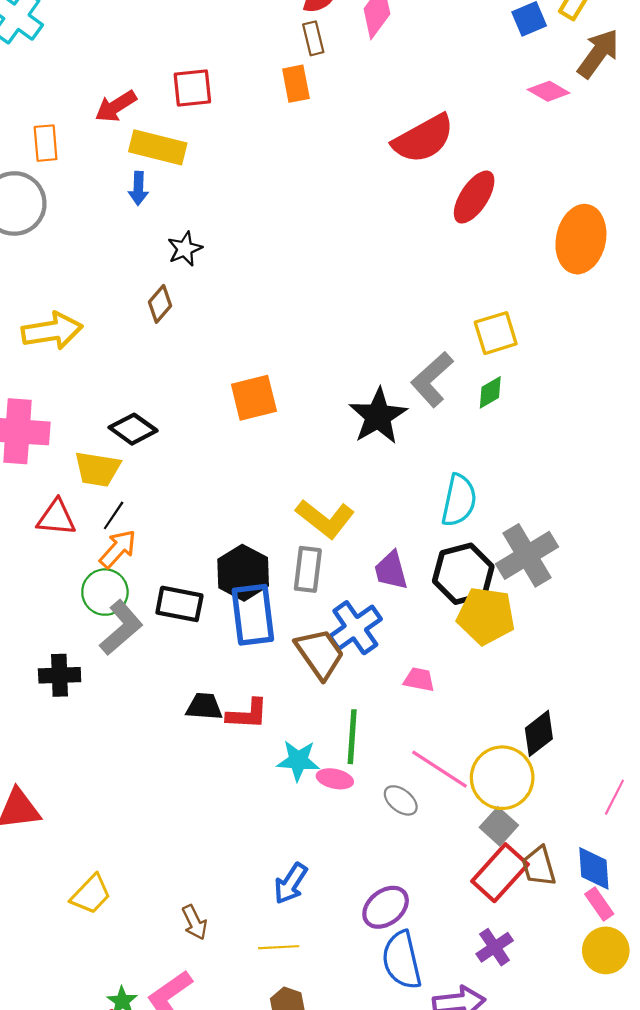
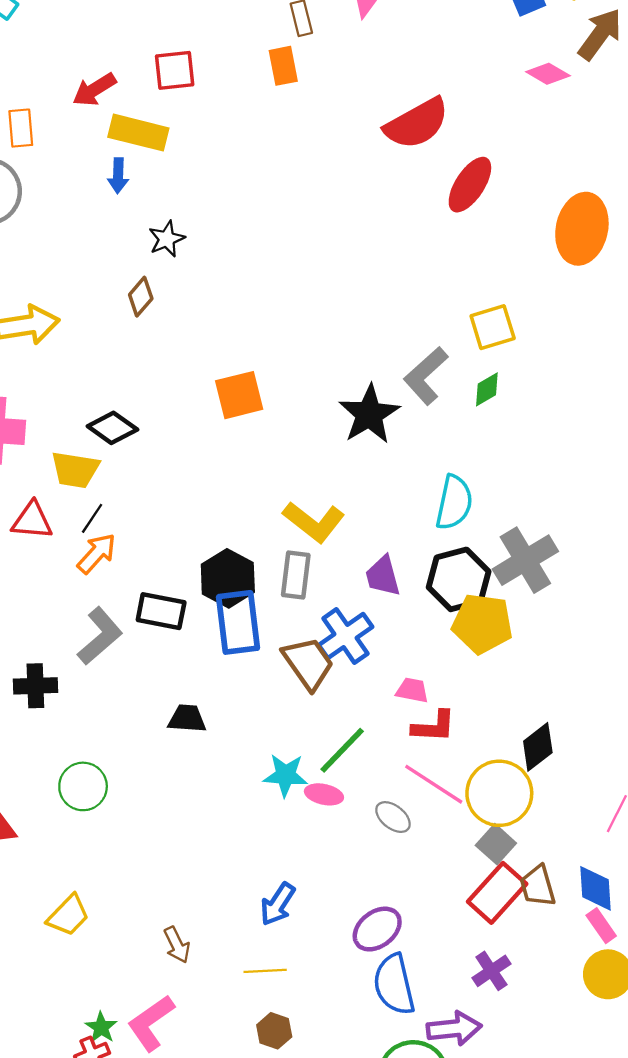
green circle: (105, 592) -> (83, 786), moved
red L-shape: (247, 714) -> (434, 727), moved
green line: (352, 737) -> (342, 750), turned 40

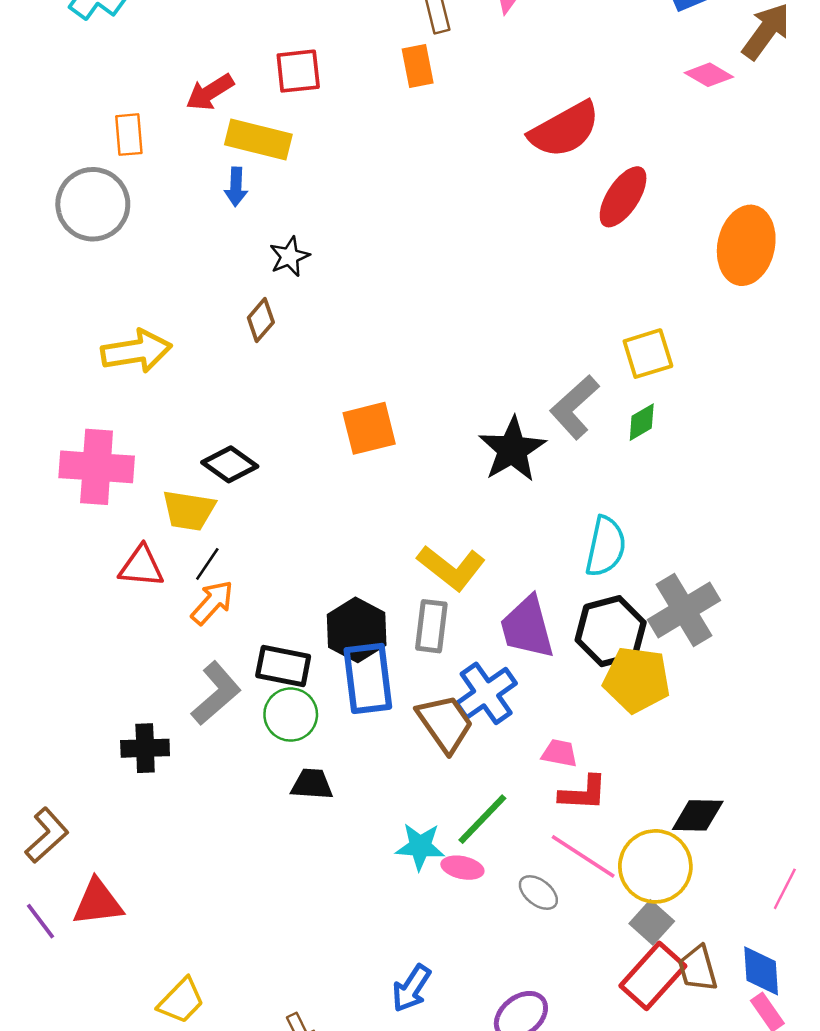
purple trapezoid: (383, 576) -> (527, 627), size x1.4
black diamond: (538, 747) -> (698, 815), turned 39
green circle: (83, 786) -> (291, 715), moved

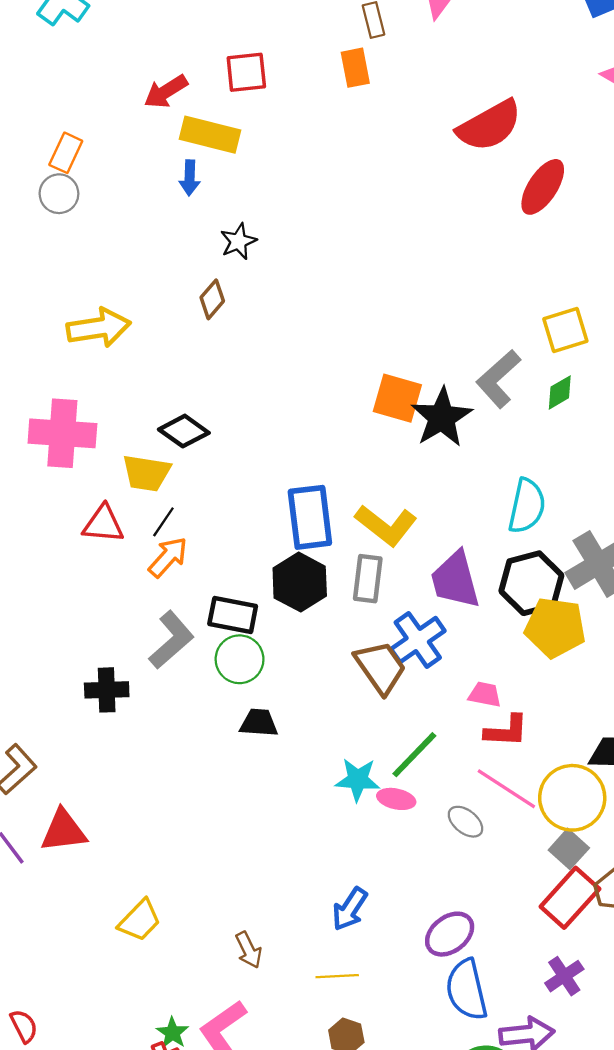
orange rectangle: (129, 135) -> (66, 153), moved, turned 30
gray circle: (93, 204) -> (59, 194), size x0.6
orange square: (369, 428) -> (397, 398), moved, turned 30
blue rectangle: (368, 678) -> (310, 517), moved

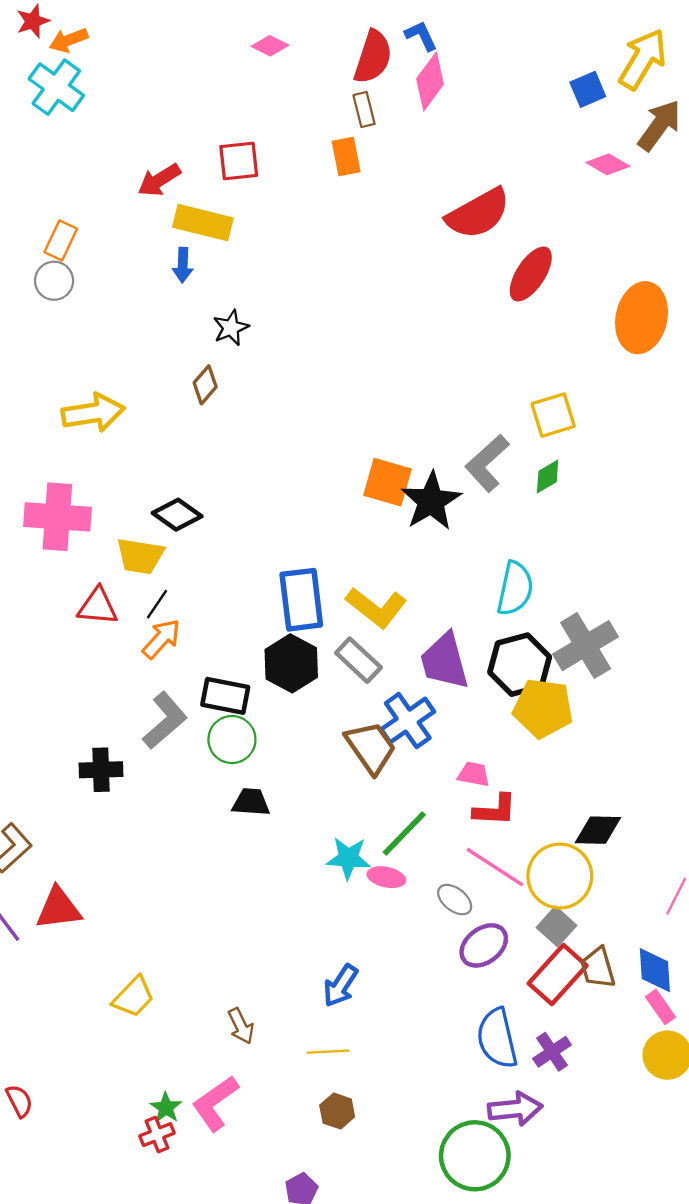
gray rectangle: (368, 579) -> (358, 660), turned -54
purple ellipse: (450, 934) -> (484, 945), moved
blue semicircle: (467, 990) -> (497, 1038), moved

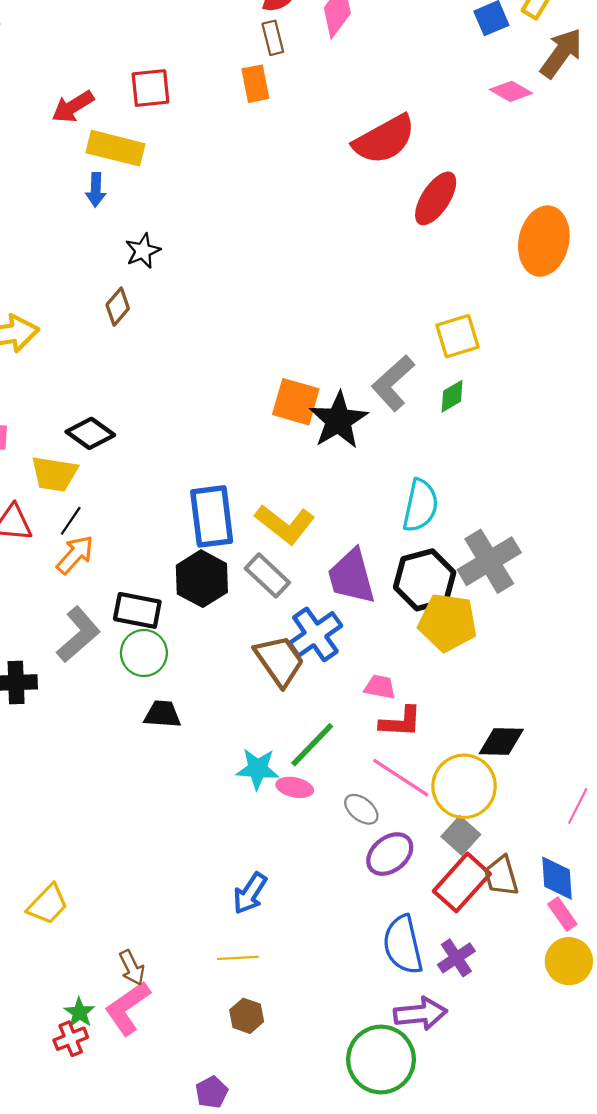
brown arrow: (241, 1026) -> (132, 968), moved

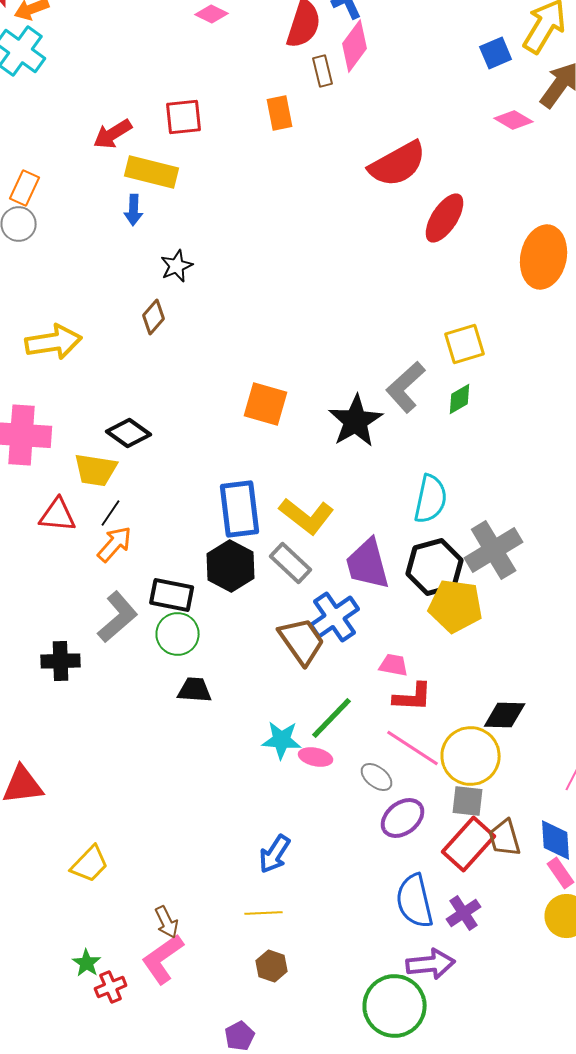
brown rectangle: (273, 38) -> (323, 71), moved
orange square: (296, 402) -> (266, 404), moved
gray square: (461, 835) -> (468, 801), turned -36
green star: (79, 1013) -> (87, 963), moved

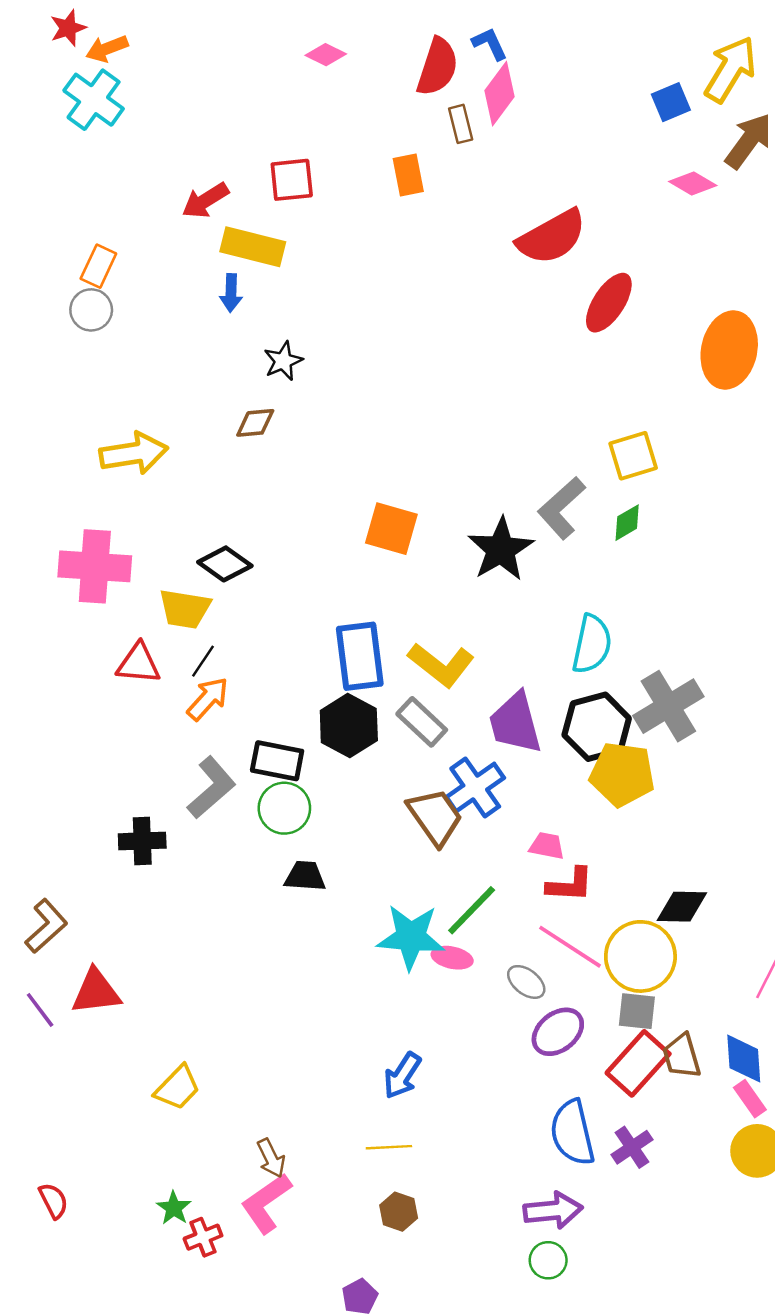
brown diamond: (154, 317) -> (255, 423), turned 44
cyan star: (282, 740) -> (411, 937), size x1.4
purple arrow: (431, 964) -> (553, 1210), moved
green circle: (395, 1006) -> (548, 1260), size x0.5

